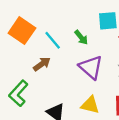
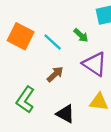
brown arrow: (42, 64) -> (55, 74), moved

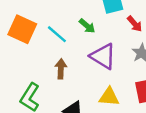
brown arrow: (55, 74) -> (61, 69), turned -42

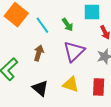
purple triangle: (103, 56) -> (74, 51), turned 30

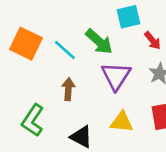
green arrow: (68, 25) -> (99, 42), size x1.5

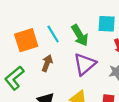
orange square: (26, 44) -> (26, 40), moved, turned 30

